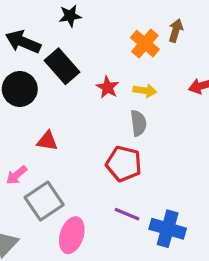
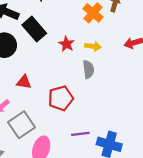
red pentagon: (124, 164) -> (61, 98), moved, turned -30
purple line: (127, 214) -> (80, 134), turned -30

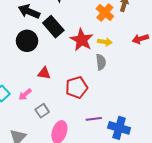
red star: (66, 44) -> (82, 40), size x1.6
gray square: (22, 125) -> (42, 111), size x0.6

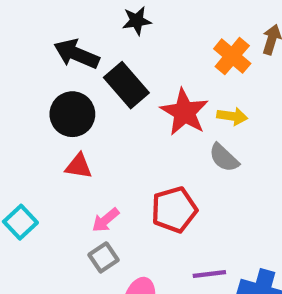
gray semicircle: (101, 62) -> (224, 158), turned 140
red triangle: (44, 73) -> (79, 166), moved
pink arrow: (25, 94) -> (106, 220), moved

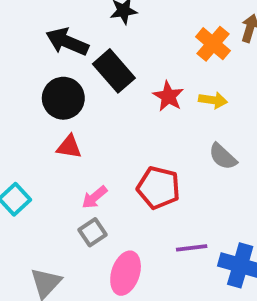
red star: (184, 112) -> (168, 96), size x0.7
gray semicircle: (224, 158) -> (223, 156), moved
red pentagon: (174, 210) -> (159, 188), turned 30

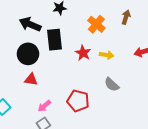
orange cross: (213, 44) -> (96, 24), moved
black rectangle: (114, 71) -> (55, 40), turned 35

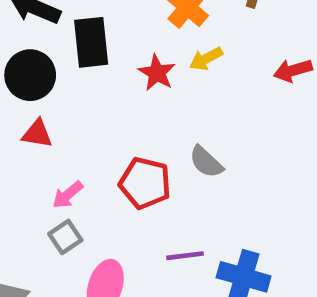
yellow arrow: (107, 55) -> (206, 59), moved, turned 144
gray semicircle: (112, 85) -> (206, 162), moved

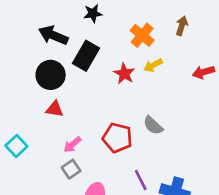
black rectangle: (91, 42) -> (86, 56), turned 36
purple line: (185, 256) -> (141, 180), turned 70

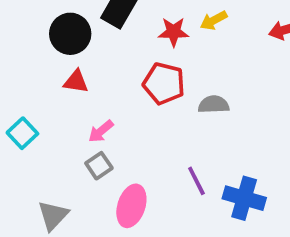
red star: (124, 74) -> (173, 32), turned -30
gray semicircle: (153, 125) -> (214, 105), turned 135
red pentagon: (117, 138) -> (164, 83), moved

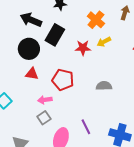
red pentagon: (164, 83) -> (63, 80), moved
pink arrow: (101, 131) -> (45, 100), turned 32
purple line: (196, 181) -> (86, 127), moved

